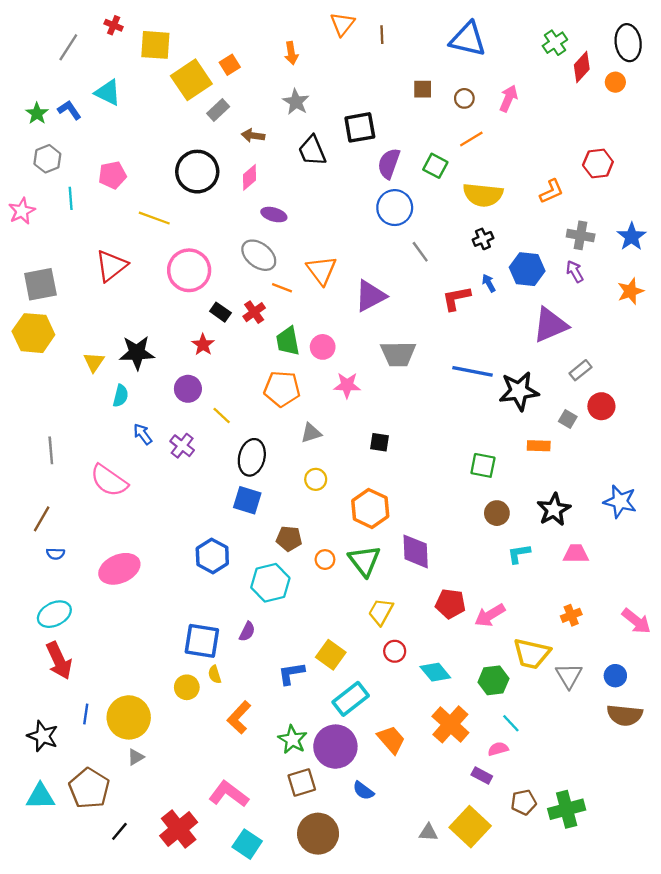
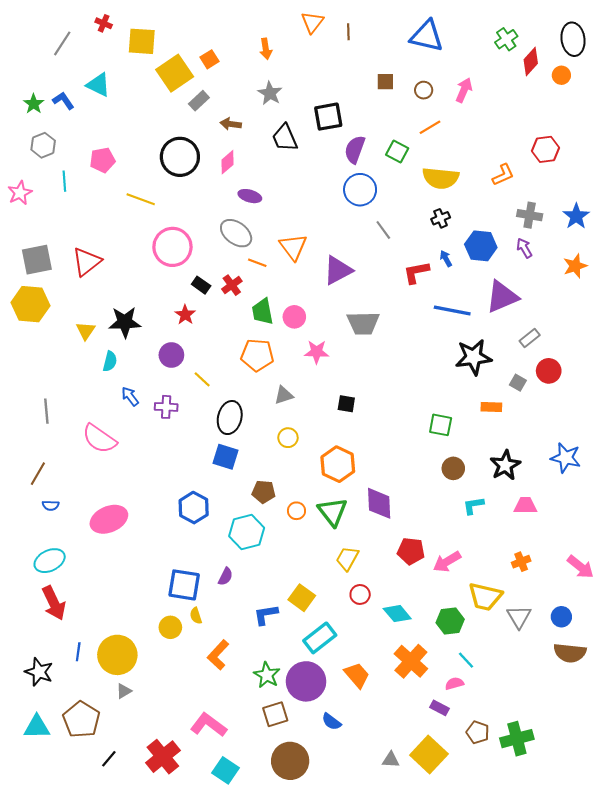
red triangle: (111, 266) -> (87, 262), moved
blue line: (472, 371) -> (452, 310), moved
purple cross: (182, 446) -> (166, 407), turned -35
brown pentagon: (524, 802) -> (478, 732), turned 30

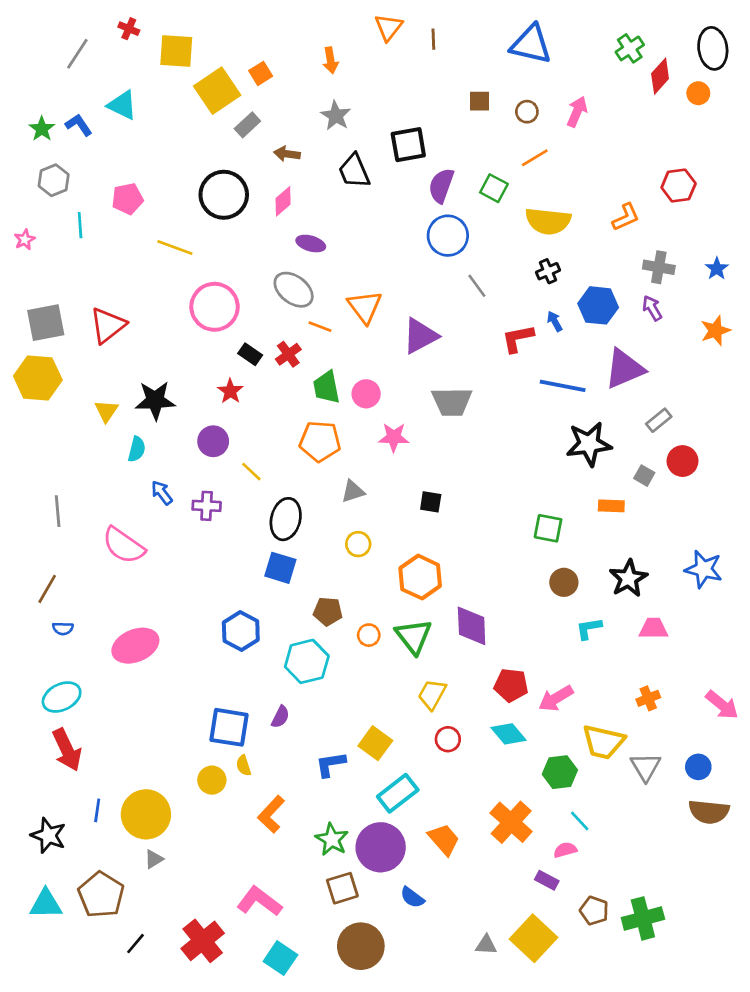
pink star: (20, 193) -> (25, 240), size x0.7
blue star: (576, 216) -> (717, 269), size x0.7
cyan diamond: (397, 614) -> (508, 734), moved

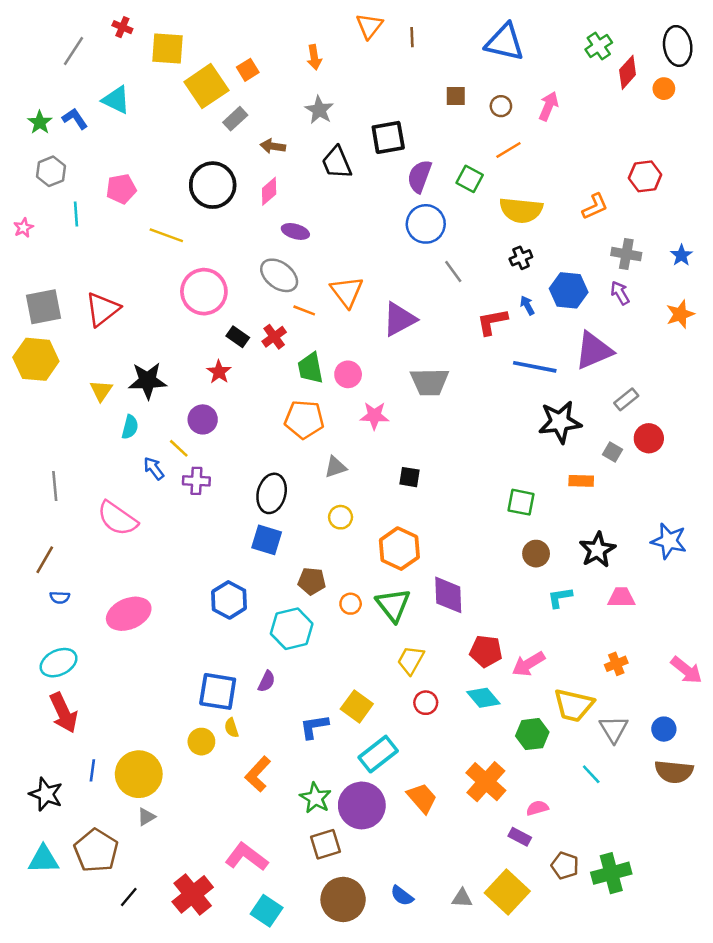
yellow line: (251, 472) -> (179, 448), moved
cyan line: (580, 821) -> (591, 774), moved
blue semicircle: (412, 897) -> (402, 896), moved

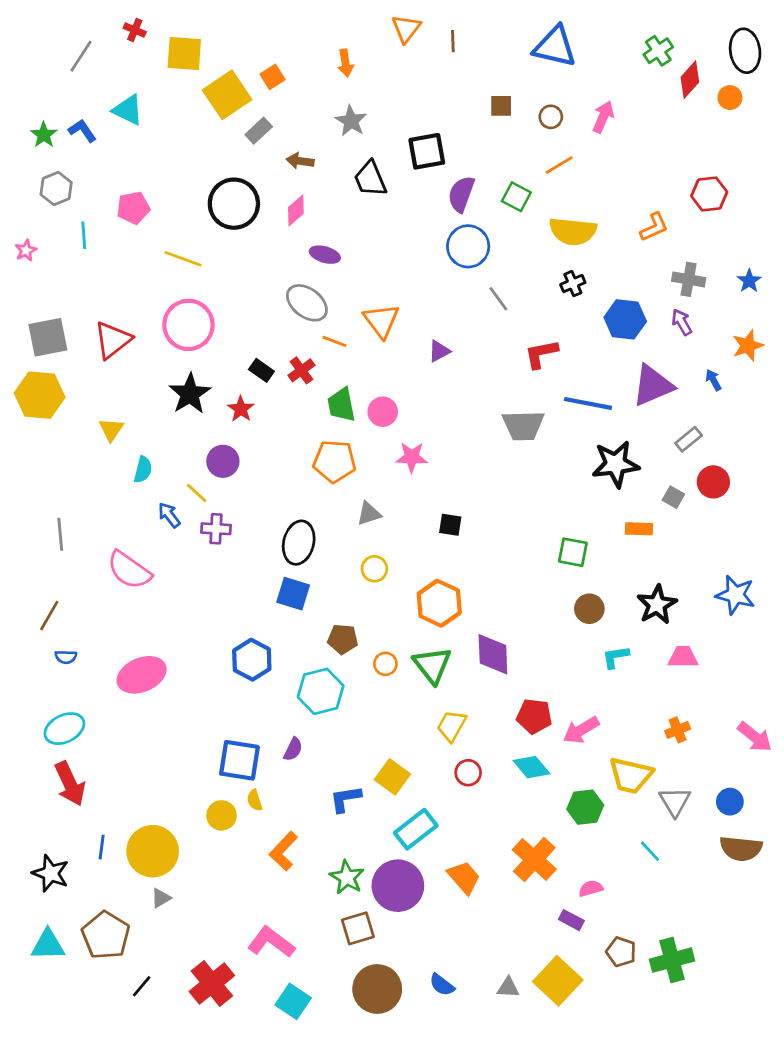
pink circle: (204, 292) -> (188, 325), moved
blue arrow: (527, 305) -> (713, 380), moved
purple triangle: (399, 319) -> (439, 351), size x0.6
black star: (148, 381) -> (190, 394), moved, turned -30
gray trapezoid: (430, 382) -> (523, 425), moved

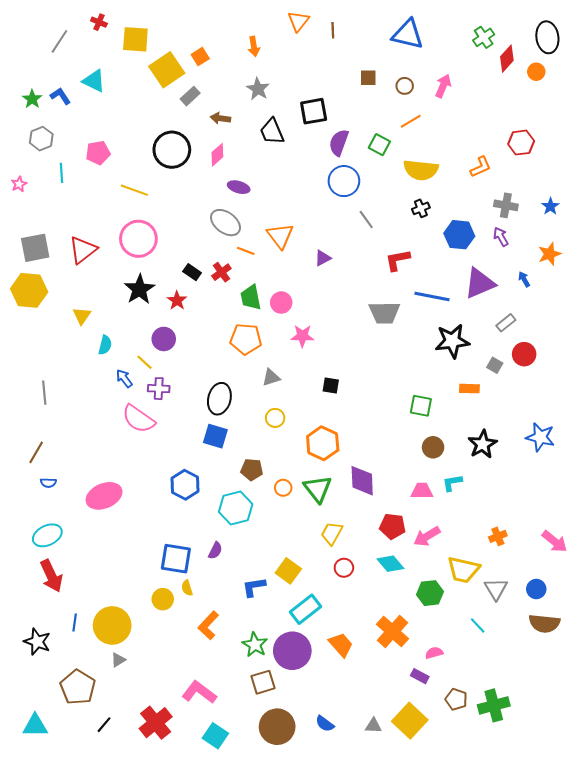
pink semicircle: (129, 570) -> (138, 419), moved
pink trapezoid: (683, 657) -> (422, 491), moved
cyan triangle: (48, 945) -> (35, 726), moved

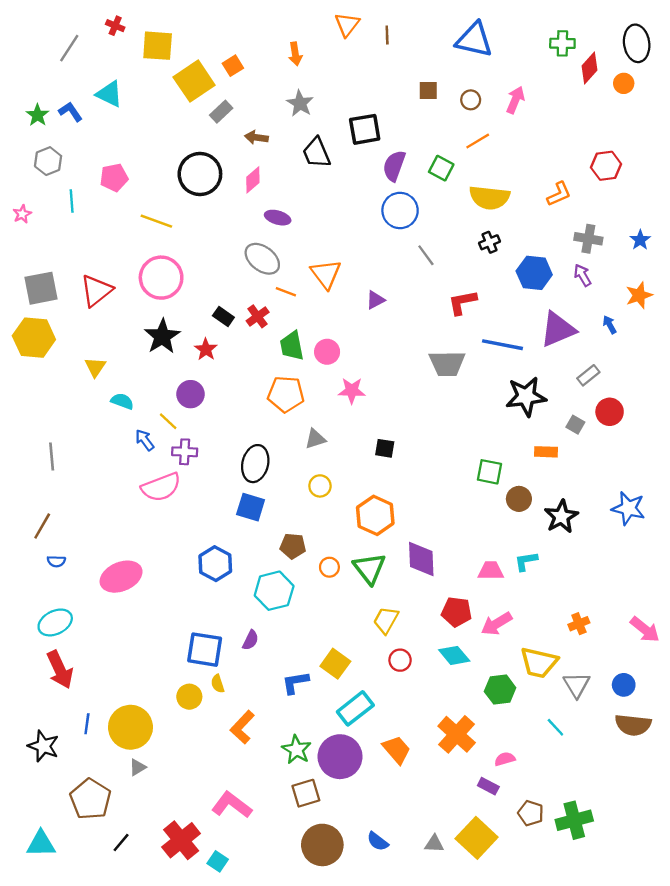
green cross: (484, 37) -> (562, 43), turned 35
cyan semicircle: (105, 345) -> (122, 401), turned -84
pink semicircle: (138, 419) -> (161, 487), turned -56
brown circle: (433, 447) -> (519, 499), moved
cyan square: (215, 736) -> (218, 861), moved, size x0.7

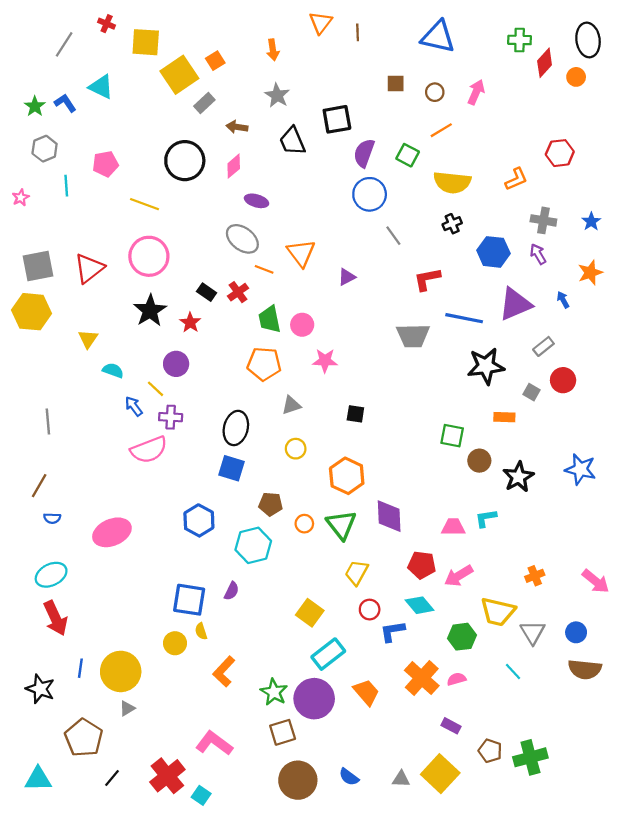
blue L-shape: (295, 683) -> (392, 631), moved
pink semicircle: (505, 759) -> (457, 679), moved

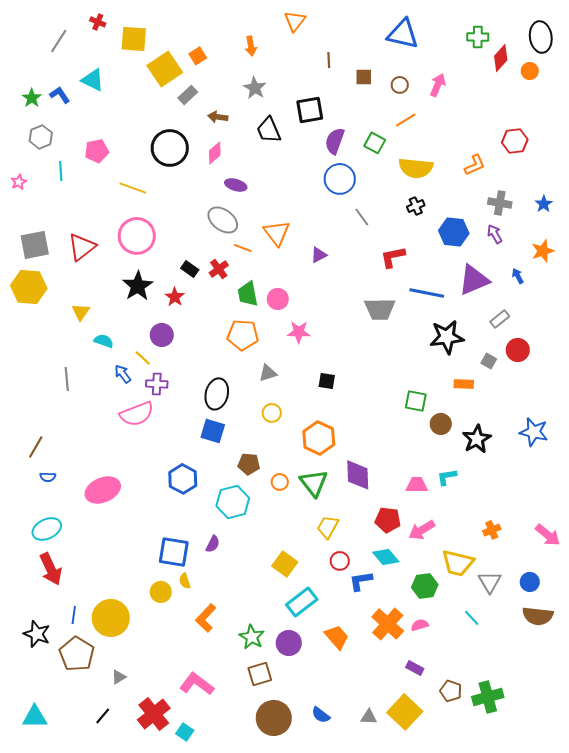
brown line: (358, 32) -> (329, 60), moved
gray line: (48, 421) -> (67, 379), moved
purple circle: (314, 699) -> (289, 643), size x0.7
gray triangle: (127, 708) -> (119, 677), moved
brown pentagon: (84, 738) -> (77, 654), moved

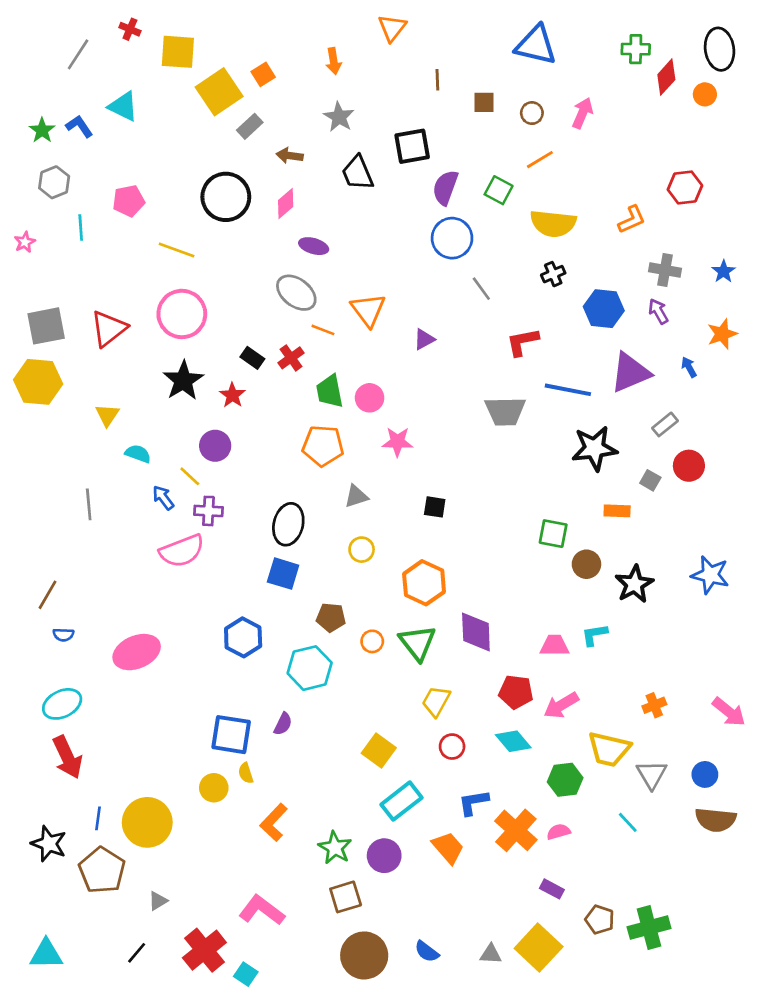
blue L-shape: (361, 581) -> (473, 802), moved

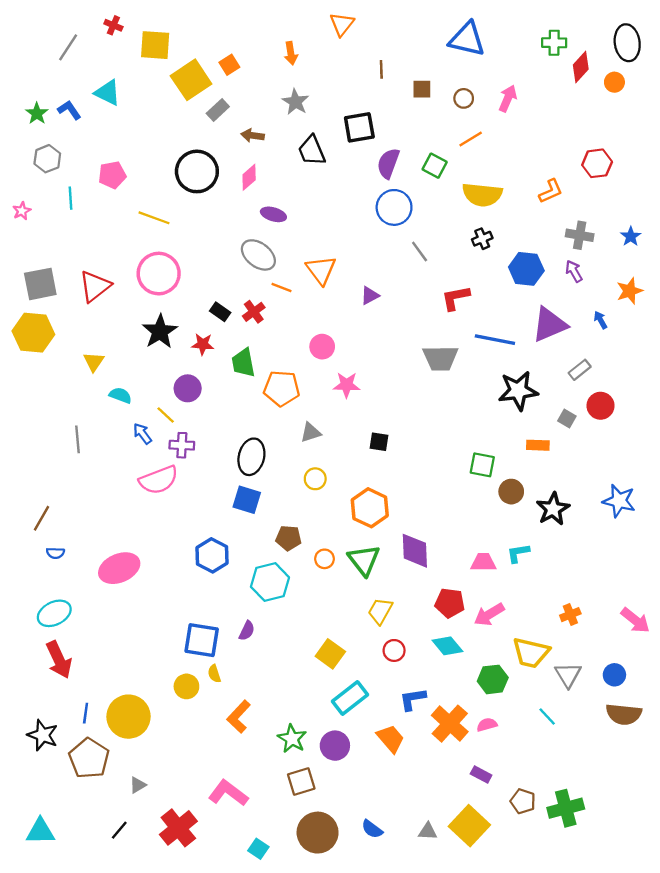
green trapezoid: (330, 391) -> (243, 363), moved
red star: (232, 395) -> (203, 344), turned -30
cyan square: (246, 974) -> (258, 849), moved

